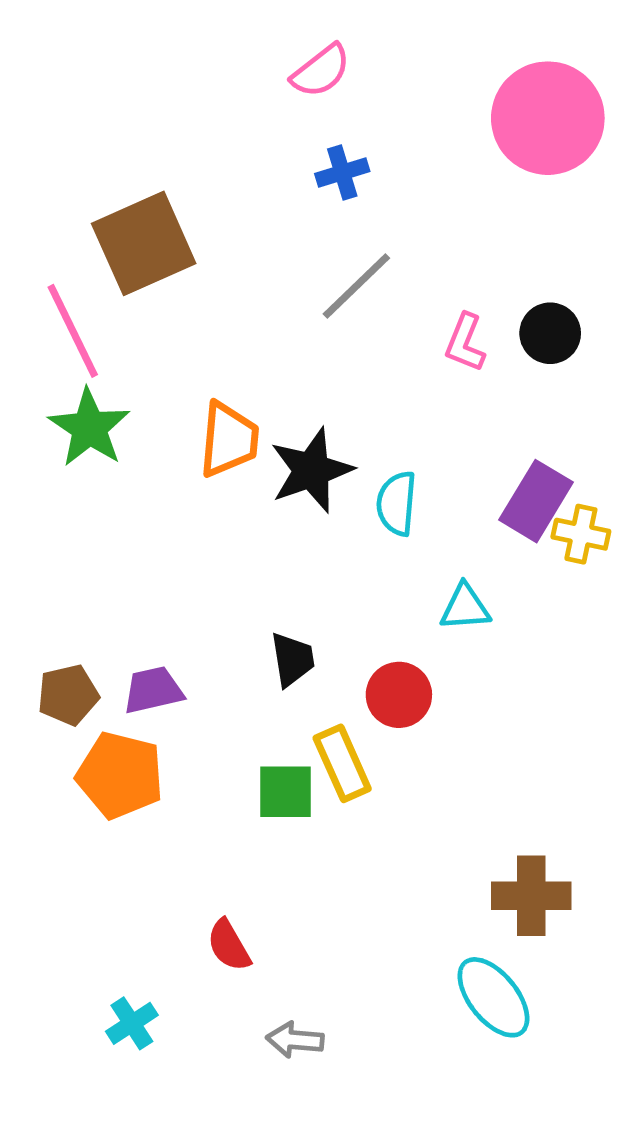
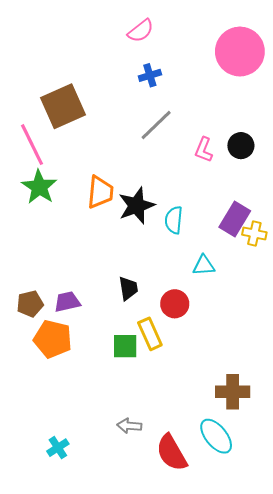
red semicircle: (229, 945) -> (172, 453), moved, size x1.6
gray arrow: (295, 1040) -> (129, 426), moved

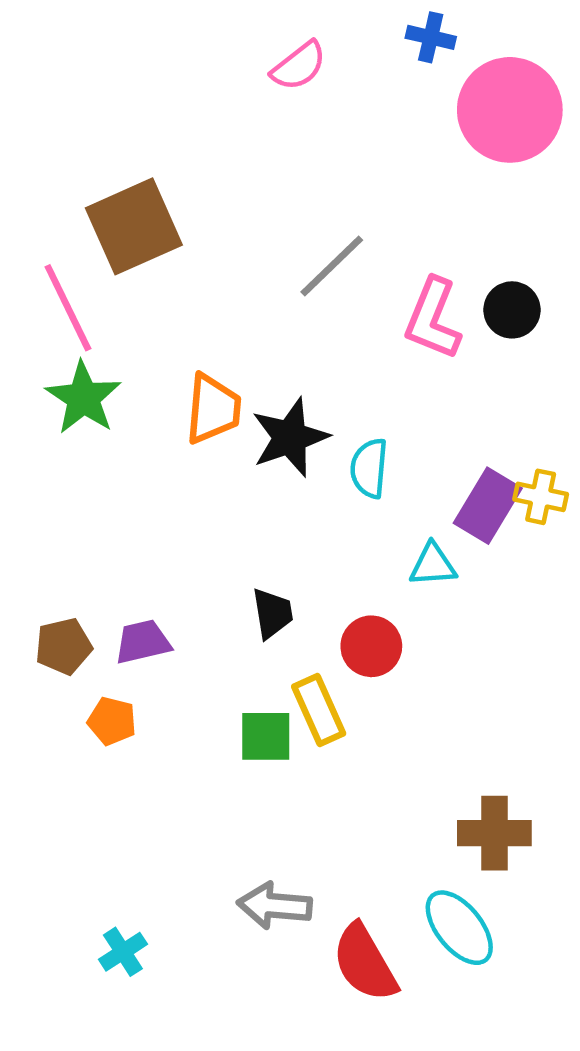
blue cross: (150, 75) -> (431, 37), moved, turned 30
pink L-shape: (204, 150) -> (433, 319), size x1.5
purple rectangle: (235, 219) -> (488, 506), moved
orange pentagon: (53, 339) -> (112, 721), size x0.6
gray arrow: (129, 426) -> (275, 906), size x1.4

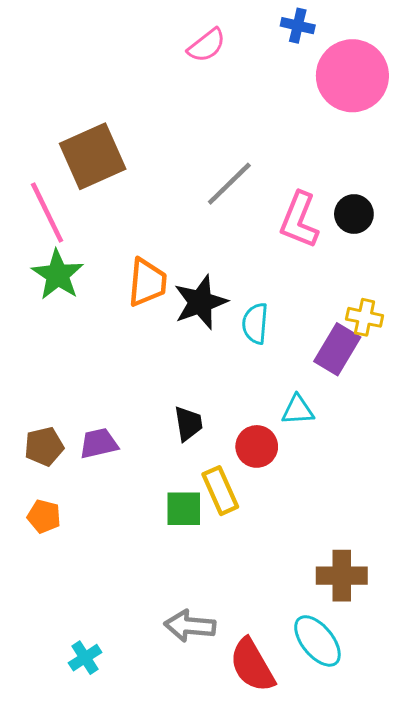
yellow cross: (541, 497) -> (365, 317), moved
cyan triangle: (433, 565) -> (298, 410), moved
orange pentagon: (112, 721) -> (44, 516), moved

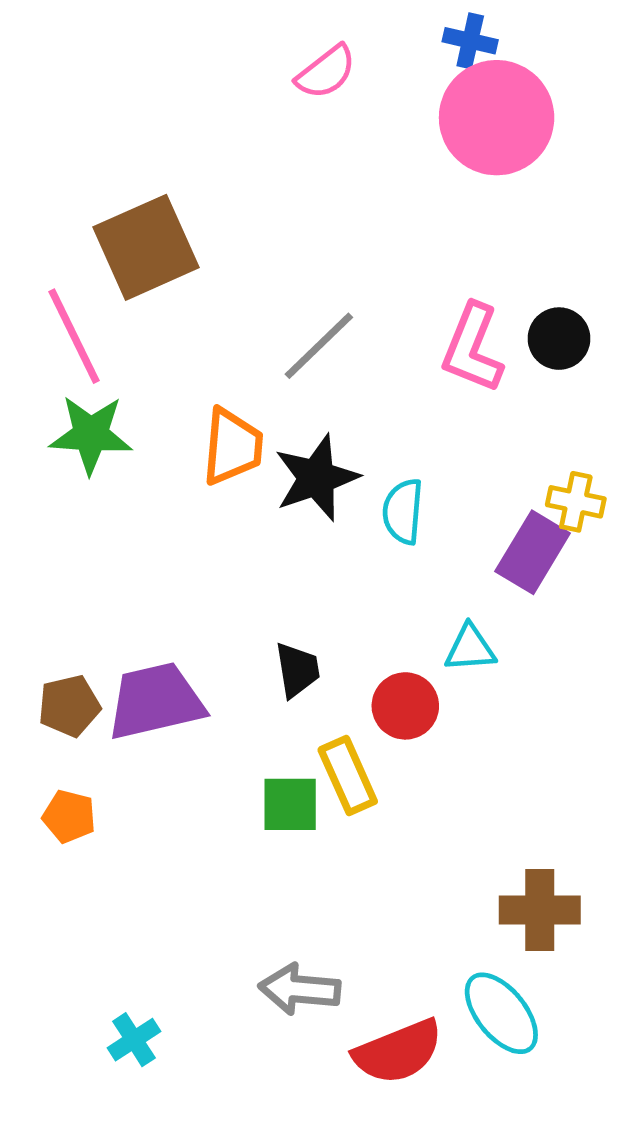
pink circle: (352, 76) -> (497, 118), moved
gray line: (229, 184) -> (319, 346), moved
green star: (58, 275) -> (91, 435), turned -30
purple trapezoid: (99, 443) -> (156, 701), size x1.6
red semicircle: (252, 665) -> (398, 1052), turned -82

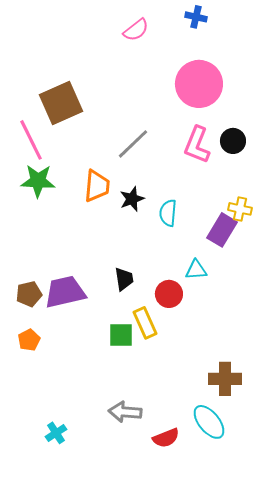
pink circle: (497, 118) -> (199, 84), moved
black star: (316, 478) -> (132, 199), size x0.7
orange pentagon: (69, 816) -> (29, 340), turned 30
red semicircle: (398, 1052) -> (166, 438), size x0.7

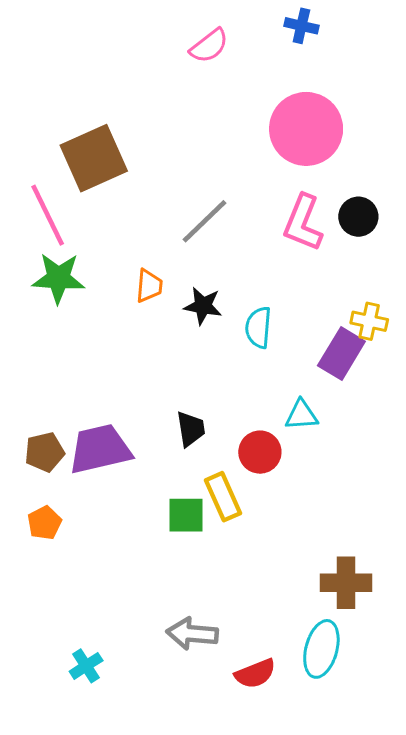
orange trapezoid: (97, 186) -> (149, 286), size x0.7
black star: (132, 199) -> (203, 306), turned 30
cyan ellipse: (209, 422) -> (321, 649), turned 54

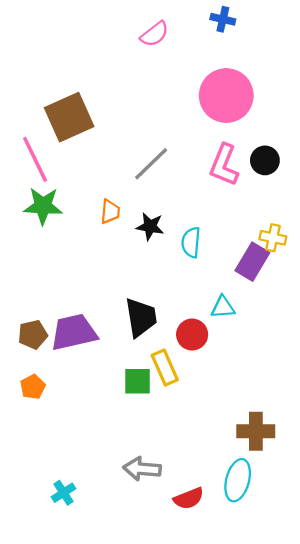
black trapezoid: (191, 429) -> (141, 317), size x1.5

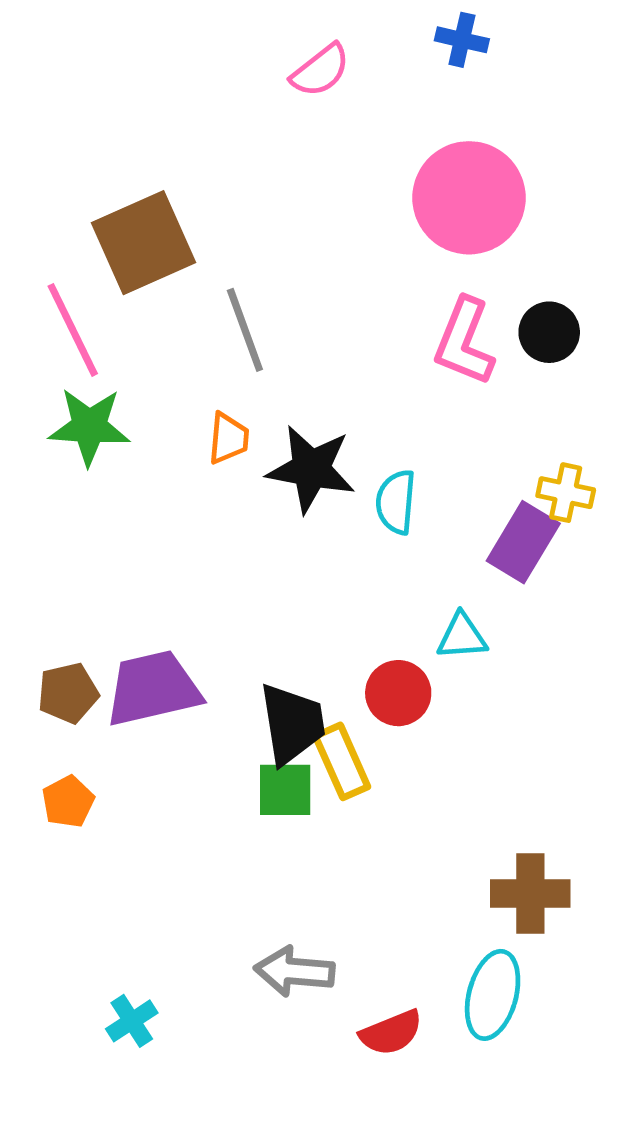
gray line: (151, 164) -> (245, 330), moved, turned -66
black star: (150, 226) -> (311, 469), size x1.5
black trapezoid: (141, 317) -> (292, 724), moved

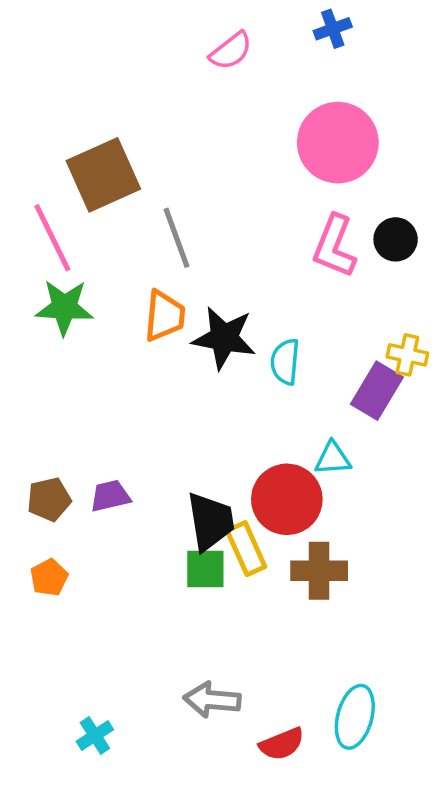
blue cross: (462, 40) -> (333, 29), turned -33
orange trapezoid: (228, 438) -> (165, 316), size x1.4
purple trapezoid: (153, 688) -> (110, 496), size x0.6
red circle: (398, 693) -> (287, 499), size x1.5
brown cross: (530, 894) -> (319, 571), moved

